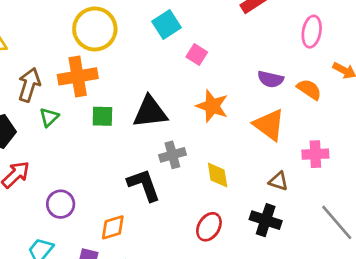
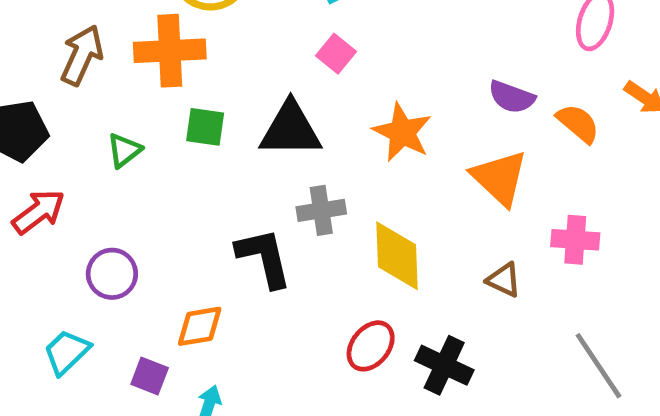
pink square: (197, 54) -> (336, 54), moved
green triangle: (49, 117) -> (124, 150), moved
yellow diamond: (218, 175) -> (397, 256), size x1.4
black cross: (266, 220) -> (444, 365), moved

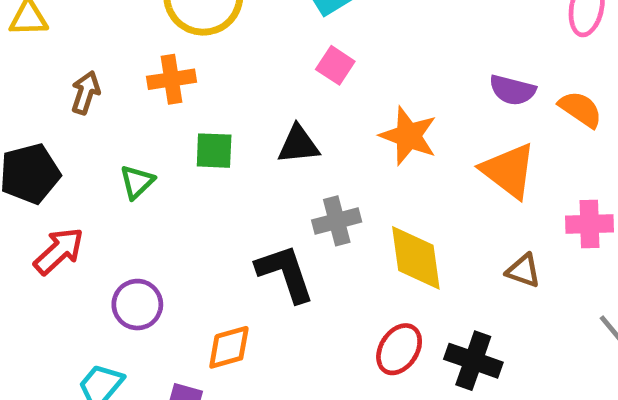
orange cross: (170, 51) -> (171, 79), size x0.7
brown arrow: (82, 55) -> (86, 93), size x0.7
black triangle: (291, 130) -> (298, 144), size x0.7

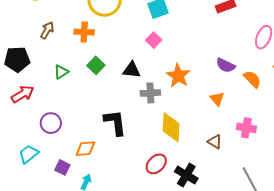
green square: (214, 151) -> (96, 65), turned 30
orange triangle: (509, 171) -> (217, 99), size x0.6
gray cross: (337, 221) -> (150, 93), moved

